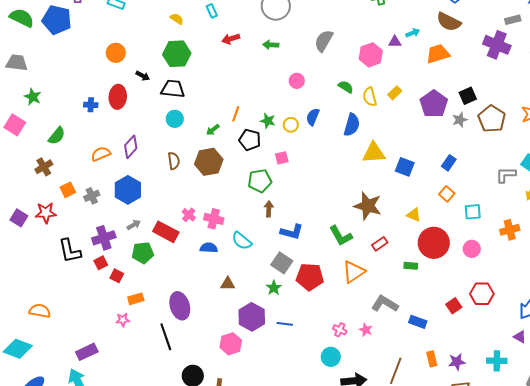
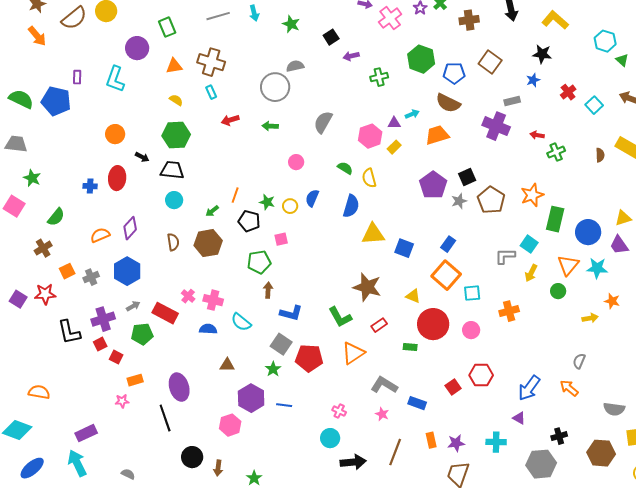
yellow rectangle: (395, 93) -> (394, 147), moved
orange square: (447, 194) -> (446, 275), size x1.8
pink star: (366, 330) -> (382, 414), moved

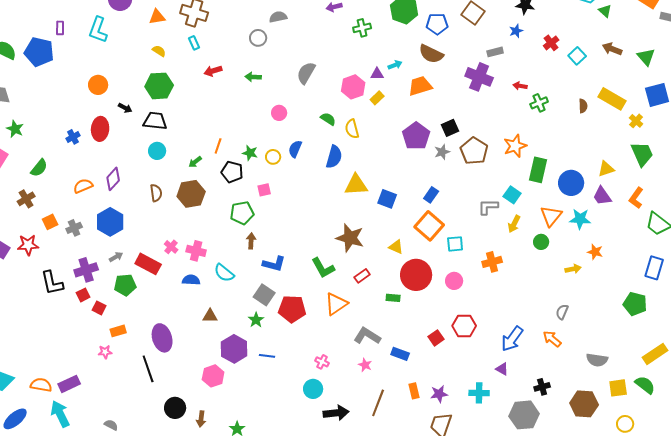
gray circle: (275, 87) -> (258, 38), size x0.6
blue cross: (90, 186) -> (73, 137), turned -32
orange semicircle: (39, 392) -> (41, 385), moved

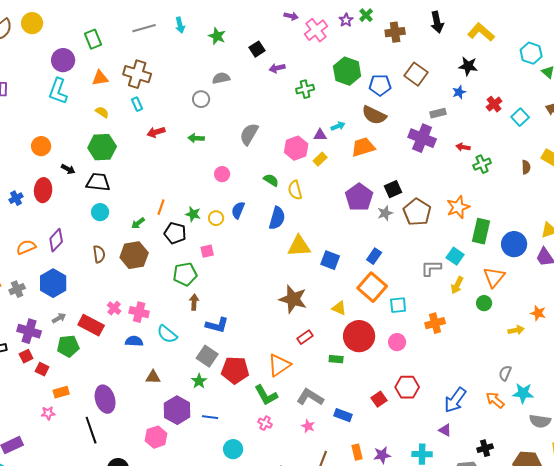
cyan L-shape: (98, 30) -> (58, 91), moved
cyan star: (580, 219) -> (523, 393), moved
green L-shape: (323, 268) -> (266, 395), moved
purple cross: (86, 270) -> (29, 331), turned 35
cyan circle: (313, 389) -> (233, 449), moved

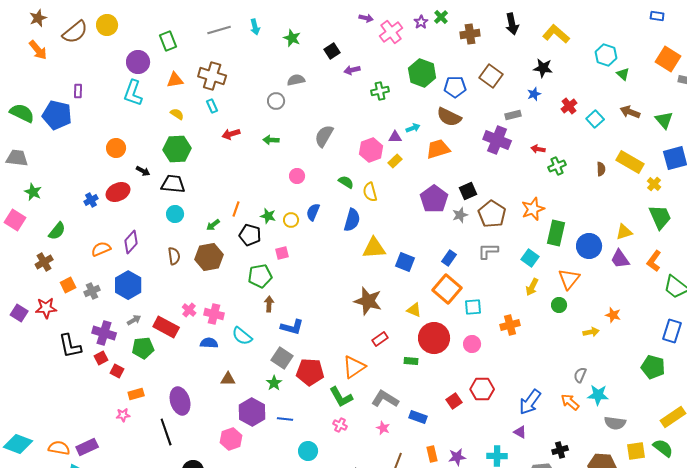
red ellipse: (43, 190) -> (118, 192), turned 60
gray L-shape: (431, 268) -> (488, 251), moved

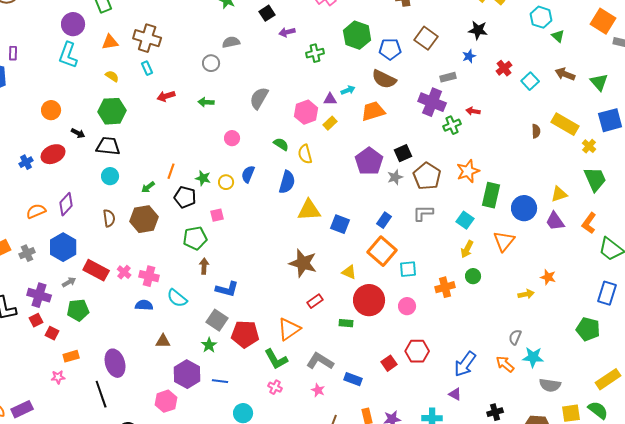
green cross: (557, 166) -> (452, 125), moved
green circle: (559, 305) -> (473, 276), moved
red rectangle: (166, 327) -> (96, 270), moved

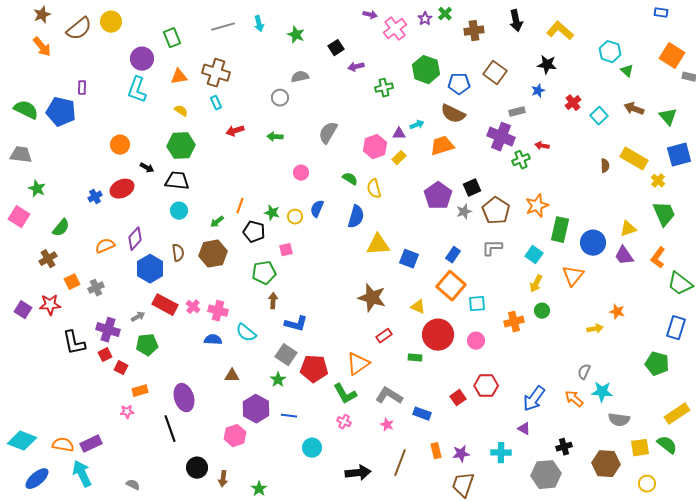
blue hexagon: (63, 247) -> (150, 269), moved

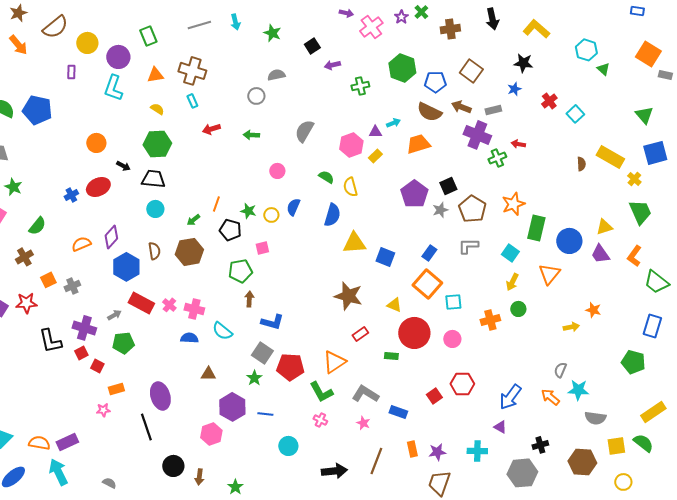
yellow circle: (111, 22) -> (87, 43), moved
purple rectangle: (82, 88) -> (71, 72), moved
brown arrow: (634, 109) -> (461, 107), moved

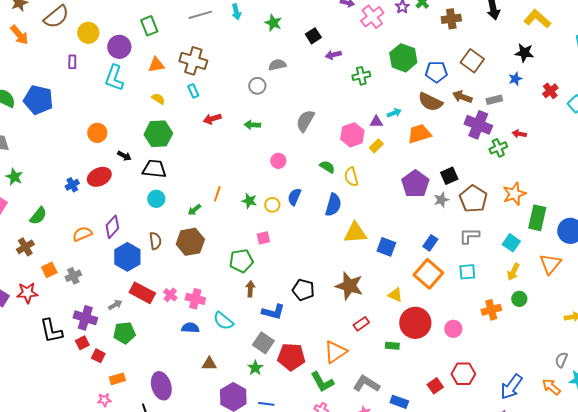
black pentagon: (230, 230) -> (303, 290), moved
cyan square: (453, 302) -> (467, 272), moved

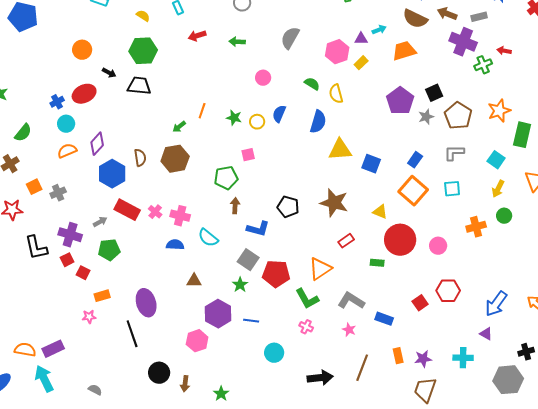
cyan circle: (156, 199) -> (66, 124), moved

